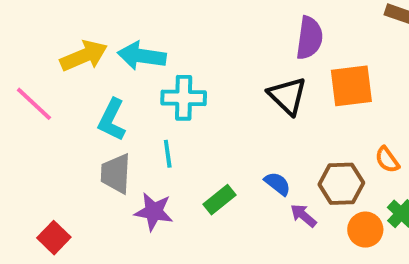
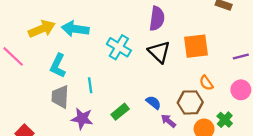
purple semicircle: (309, 38) -> (157, 18), moved
cyan cross: (184, 98) -> (119, 47), moved, turned 30
orange semicircle: (387, 160) -> (206, 83), moved

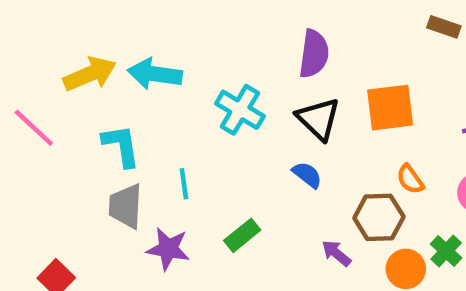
cyan L-shape: (58, 66) -> (121, 146), turned 145
blue semicircle: (153, 102) -> (307, 175), moved

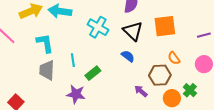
green rectangle: (242, 235) -> (93, 73), moved
purple star: (168, 249) -> (76, 94), moved

